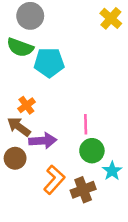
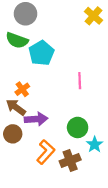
cyan pentagon: (49, 62) -> (41, 53), turned -30
pink line: (86, 124) -> (80, 81), moved

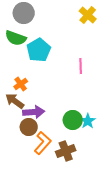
pink line: (80, 81) -> (81, 66), moved
brown circle: (13, 134) -> (29, 127), moved
cyan star: (95, 145) -> (88, 121), moved

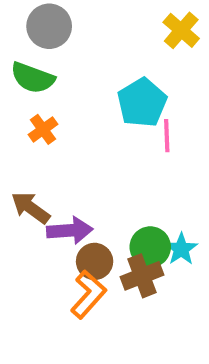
cyan pentagon: (39, 50) -> (142, 103), moved
orange cross: (21, 84) -> (43, 129), moved
brown circle: (29, 127) -> (95, 261), moved
brown cross: (66, 151) -> (142, 276), moved

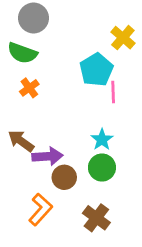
yellow cross: (181, 30) -> (123, 38), moved
cyan star: (181, 249) -> (102, 140), moved
brown cross: (142, 276) -> (96, 218), moved, turned -32
orange L-shape: (88, 294) -> (40, 209), moved

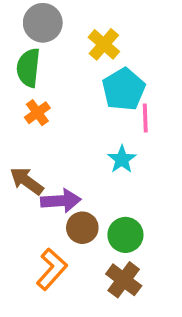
yellow cross: (123, 38) -> (104, 44), moved
green semicircle: (22, 53) -> (28, 68), turned 76
cyan star: (102, 140) -> (122, 159), moved
green circle: (102, 168) -> (125, 235), moved

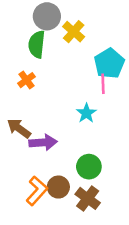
gray circle: (43, 23) -> (47, 16), moved
green semicircle: (28, 68) -> (37, 44), moved
cyan pentagon: (124, 89) -> (109, 63), moved
brown circle: (82, 228) -> (58, 187), moved

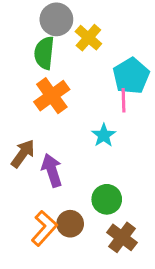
orange cross: (27, 80) -> (52, 96), moved, size x1.6
brown arrow: (19, 128) -> (23, 154), turned 90
purple arrow: (43, 142) -> (52, 170), turned -104
brown cross: (88, 198) -> (122, 237), moved

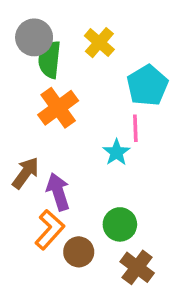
gray circle: (56, 19) -> (34, 37), moved
pink line: (124, 100) -> (135, 128), moved
orange L-shape: (44, 228) -> (50, 230), moved

